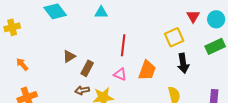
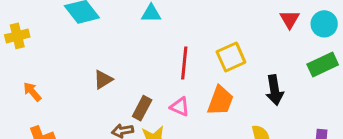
yellow square: (174, 37) -> (231, 57), moved
brown rectangle: (87, 68) -> (142, 108), moved

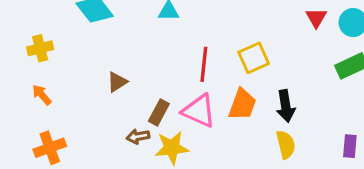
yellow cross: (17, 36) -> (40, 48), moved
black arrow: (275, 90) -> (286, 106), moved
pink triangle: (180, 107) -> (199, 111), size x1.6

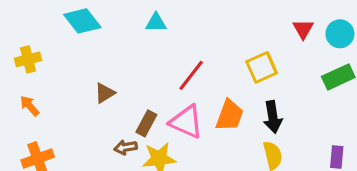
yellow square: (254, 58) -> (262, 67), moved
red line: (204, 64) -> (191, 75), turned 32

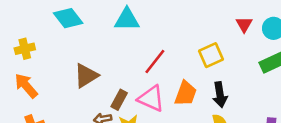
cyan triangle: (156, 23) -> (127, 19), size x1.5
brown triangle: (105, 93) -> (86, 76), size x1.5
orange arrow: (30, 106) -> (26, 86), size x1.5

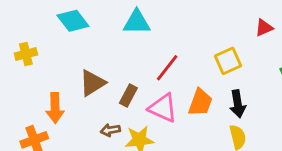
red triangle: (244, 25) -> (264, 28), turned 36
orange arrow: (26, 86) -> (55, 108), moved, turned -140
brown rectangle: (119, 100) -> (128, 96), moved

